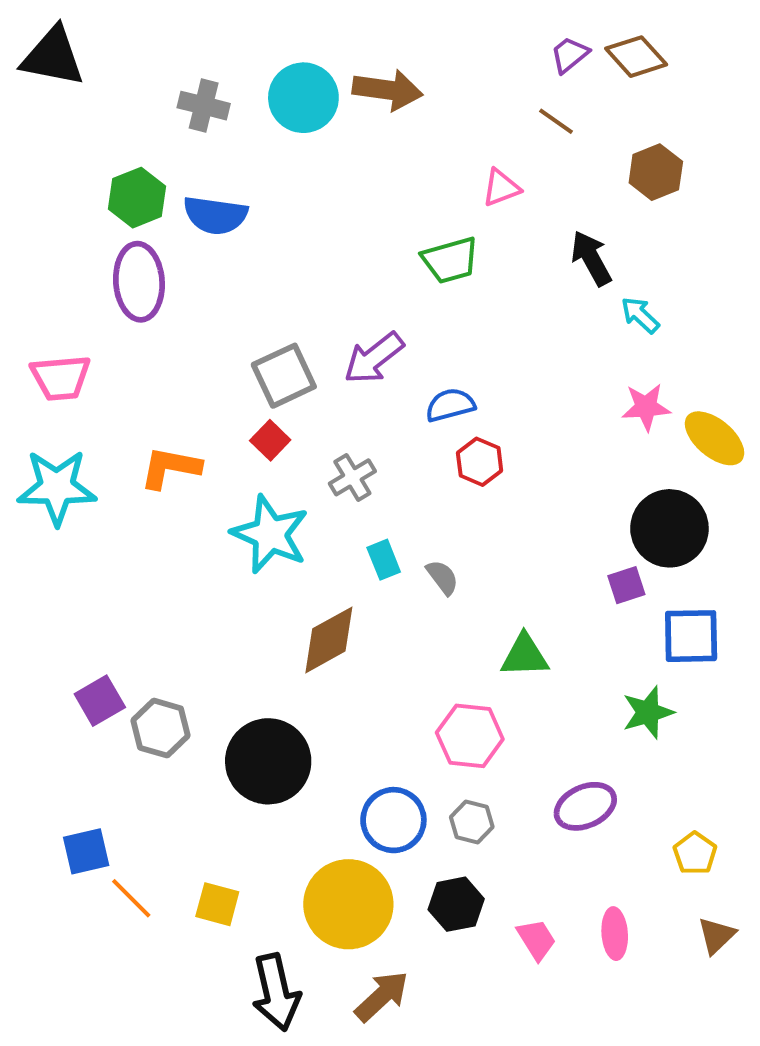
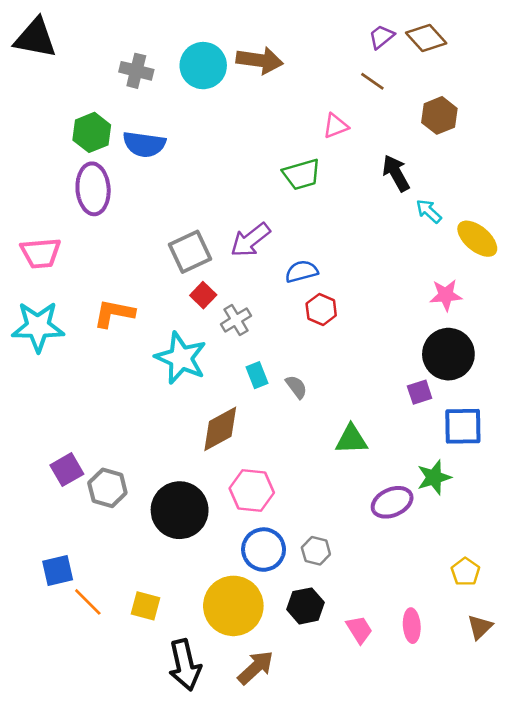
pink star: (646, 407) -> (446, 295), moved
yellow ellipse: (715, 438) -> (477, 239), moved
red square: (270, 440) -> (203, 295), moved
pink hexagon: (470, 736) -> (252, 490), moved
purple ellipse: (585, 806) -> (392, 502), moved

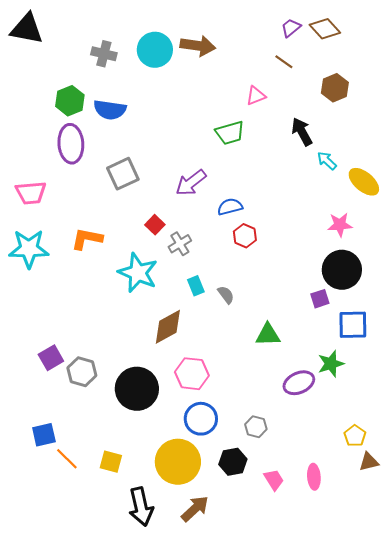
gray square: (190, 252) -> (123, 174), moved
gray hexagon: (316, 551) -> (256, 427), moved
brown triangle: (480, 627) -> (369, 462), moved, turned 30

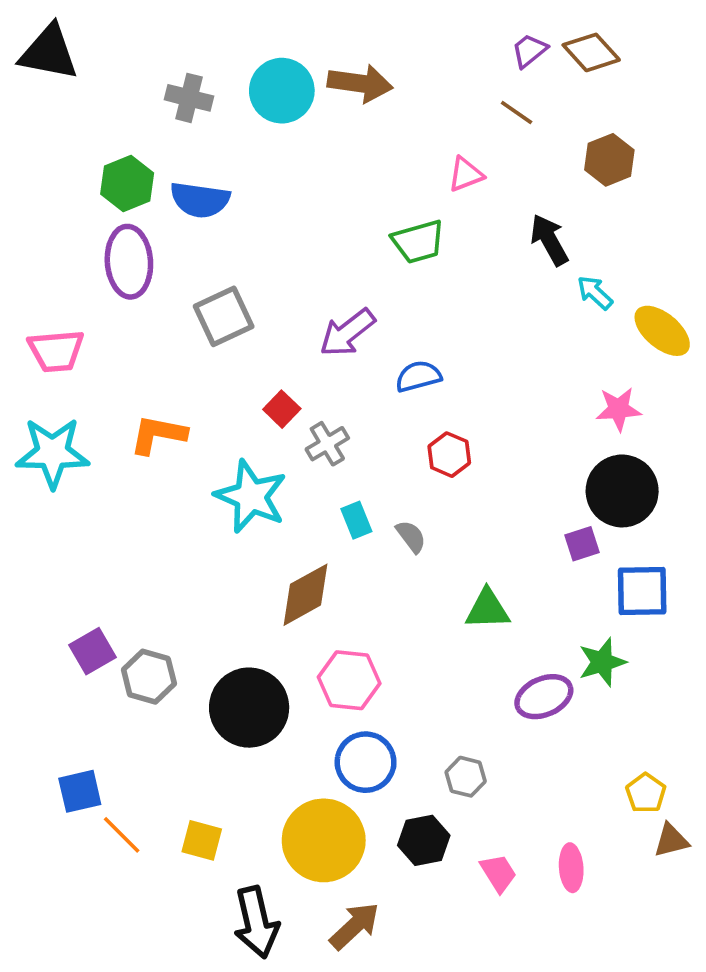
red hexagon: (245, 236) -> (449, 455), moved

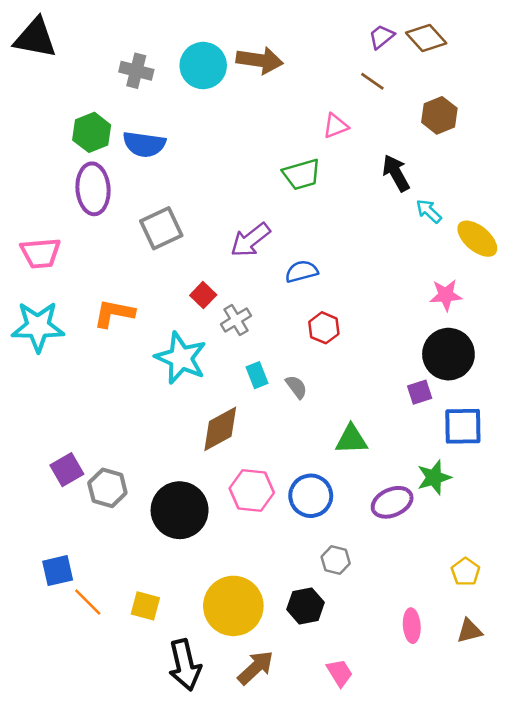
blue circle: (366, 762) -> (311, 496), moved
brown triangle: (671, 840) -> (469, 631), moved
pink trapezoid: (498, 873) -> (340, 673), moved

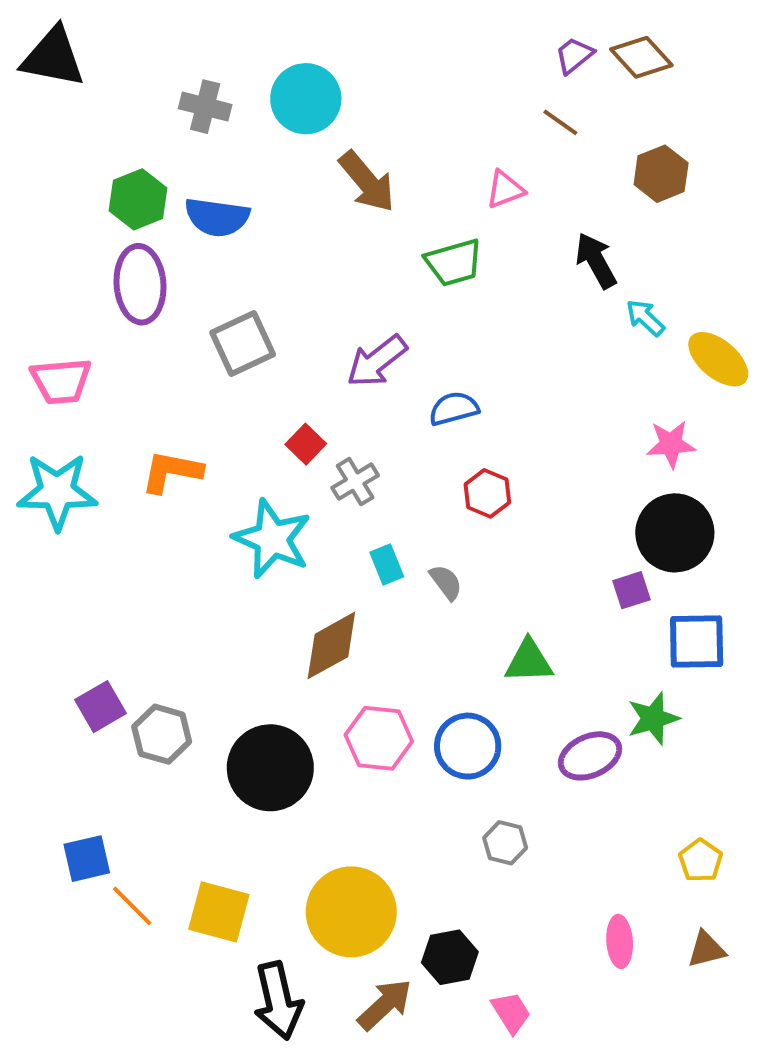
brown arrow: (260, 60) -> (367, 182), moved, turned 42
yellow square: (145, 606) -> (219, 912), size x1.4
black hexagon: (305, 606) -> (450, 957), moved

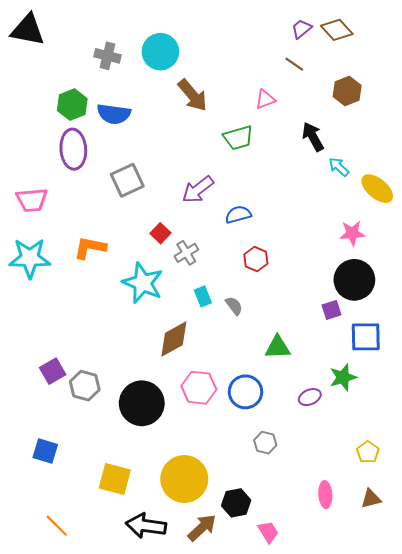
purple ellipse: (590, 756) -> (310, 397), size x0.7
blue square: (87, 859) -> (45, 451), turned 30
orange line: (132, 906) -> (57, 526), moved
black arrow: (278, 1001) -> (146, 526), turned 111

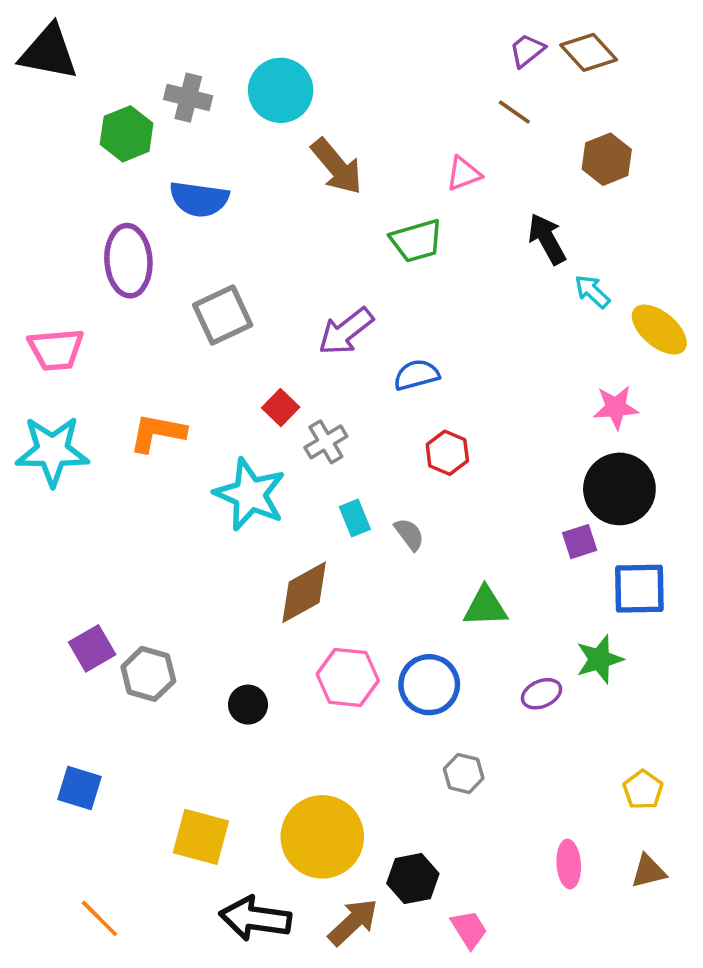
green hexagon: (72, 105) -> (127, 134), moved
black circle: (142, 403) -> (248, 705), size x0.5

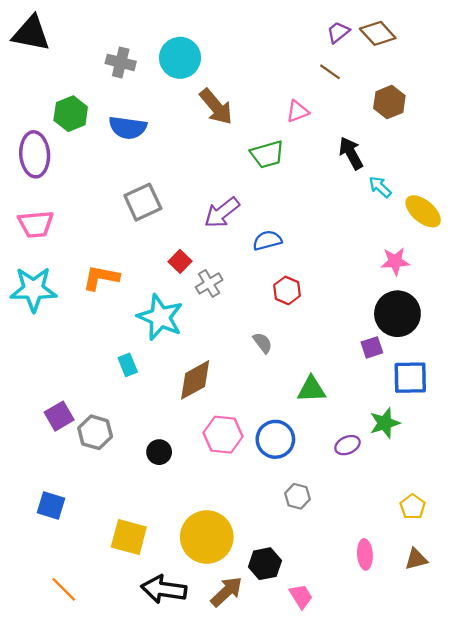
green hexagon: (127, 134) -> (71, 114), moved
purple ellipse: (128, 261) -> (35, 154), moved
cyan rectangle: (355, 518) -> (128, 365), moved

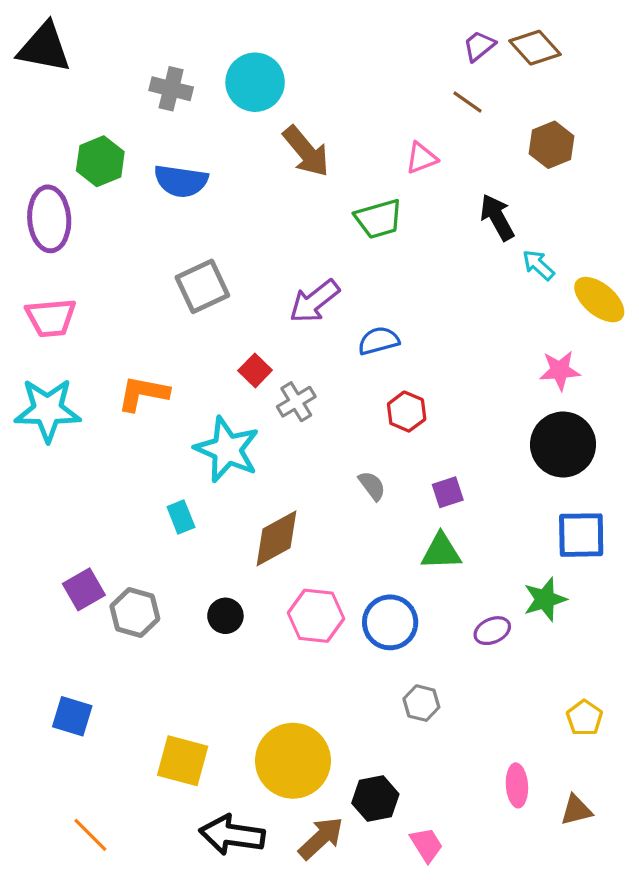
purple square: (372, 347) -> (448, 492), moved
black circle: (159, 452) -> (225, 616), moved
brown triangle: (416, 559) -> (576, 810), moved

